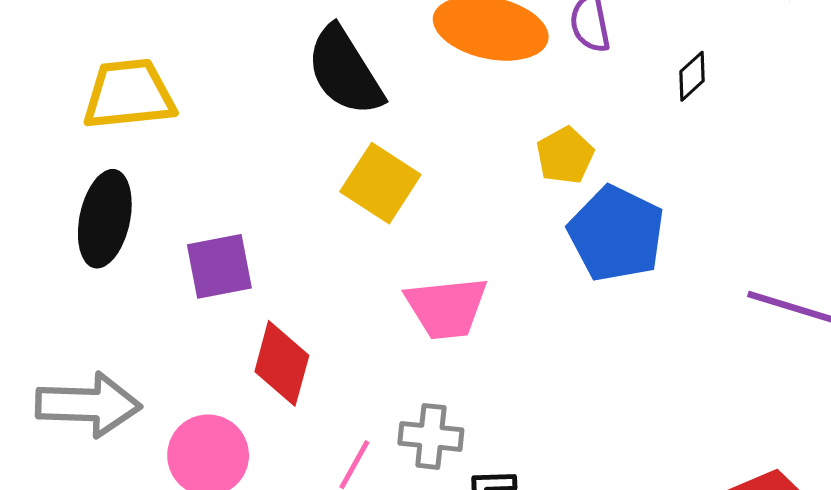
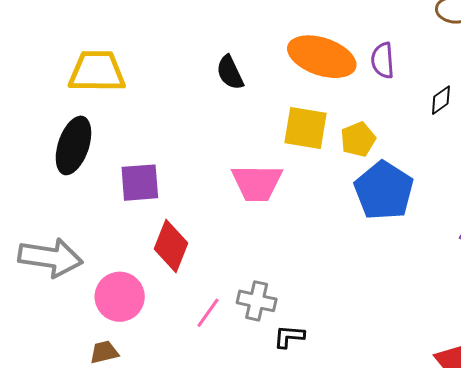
black semicircle: (345, 71) -> (230, 73), size x0.6
yellow square: (380, 183) -> (306, 128), moved, turned -30
pink trapezoid: (446, 308) -> (257, 183), moved

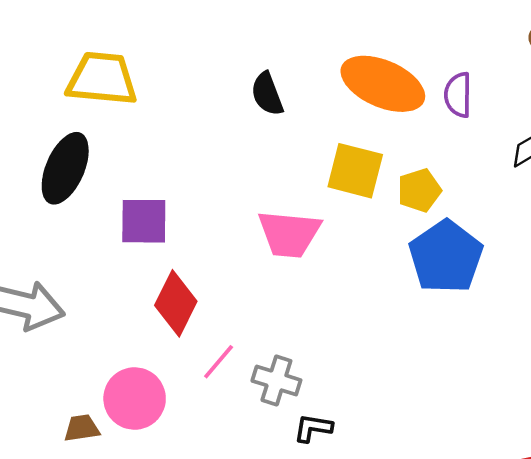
pink circle: (120, 297) -> (135, 399), moved
pink line: (208, 313) -> (219, 362), moved

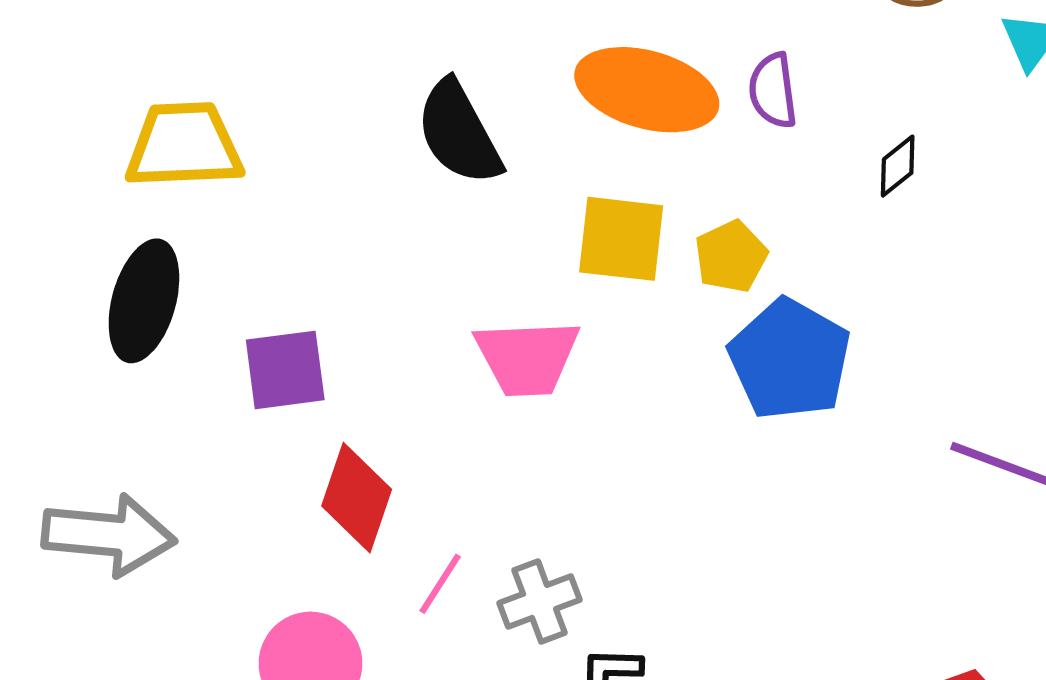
black semicircle: (267, 94) -> (459, 133), size x1.5
gray cross: (276, 380) -> (540, 601), turned -30

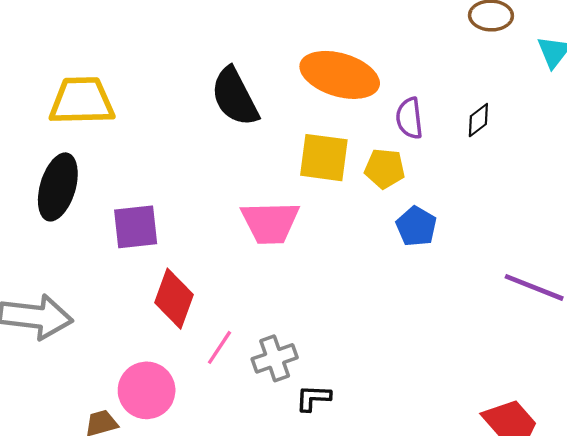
purple semicircle: (773, 91) -> (409, 118), moved
yellow pentagon: (731, 256) -> (385, 169), turned 30
blue pentagon: (790, 359) -> (416, 226), size x0.6

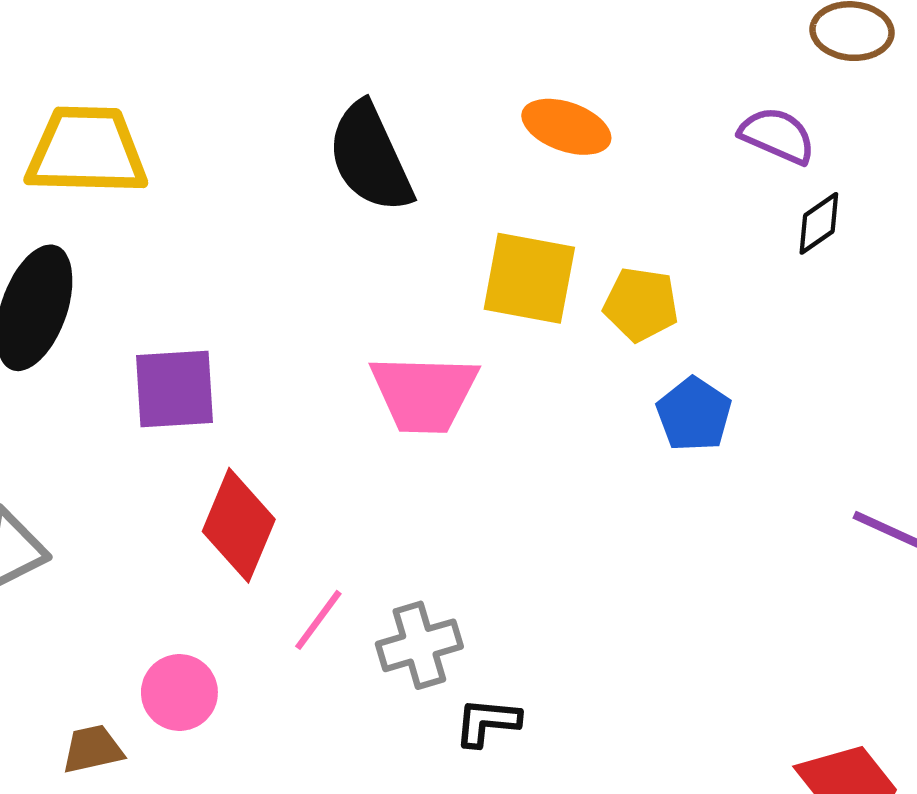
orange ellipse: (340, 75) -> (566, 127), size x0.6
purple semicircle: (409, 118) -> (777, 135), moved, turned 117
pink circle: (147, 390) -> (179, 693), size x0.7

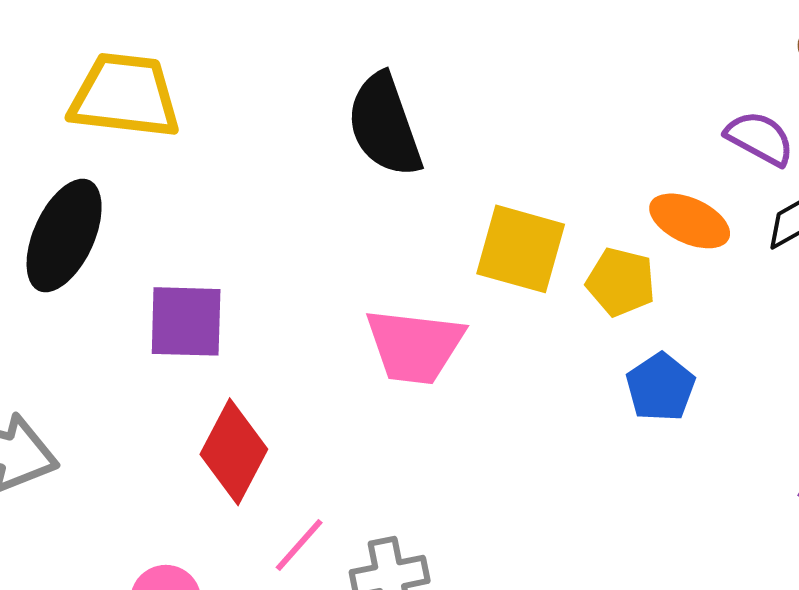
orange ellipse: (566, 127) -> (690, 221), moved

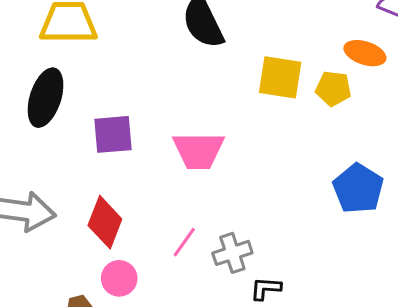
pink trapezoid: (415, 346) -> (199, 151), moved
blue pentagon: (661, 387) -> (358, 189), moved, size x1.4
red diamond: (234, 452) -> (105, 222), moved

